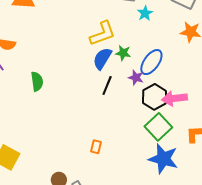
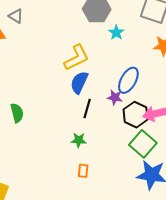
green star: (123, 53) -> (79, 140), moved

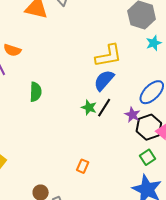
purple star: (115, 97) -> (132, 115), moved
green star: (79, 140) -> (89, 107), moved
green square: (143, 144) -> (148, 157), size x0.6

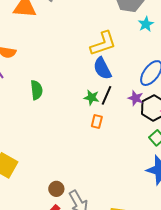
blue semicircle: (104, 80) -> (102, 68), turned -60
orange rectangle: (83, 166) -> (97, 121), moved

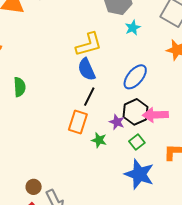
green star: (92, 98) -> (99, 140), moved
purple star: (136, 98) -> (117, 122), moved
orange rectangle: (97, 121) -> (78, 122), size x1.6

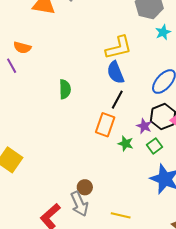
green semicircle: (20, 87) -> (65, 89), moved
green square: (137, 142) -> (155, 146), moved
brown circle: (34, 187) -> (85, 187), moved

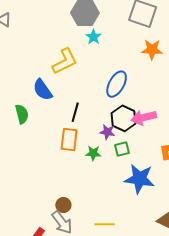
cyan star: (163, 32) -> (93, 37), moved
blue semicircle: (116, 72) -> (43, 90), moved
green square: (155, 146) -> (122, 149), turned 35

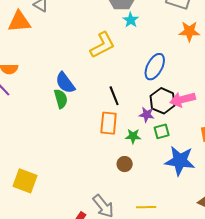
blue semicircle: (43, 90) -> (65, 83), moved
black line: (75, 112) -> (114, 96), turned -36
brown circle: (63, 205) -> (125, 164), moved

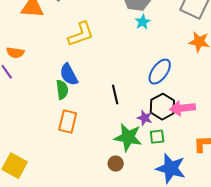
yellow L-shape: (102, 45) -> (81, 34), moved
orange rectangle: (109, 123) -> (68, 122), moved
green star: (133, 136) -> (128, 137), size x1.8

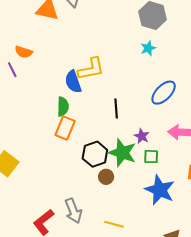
cyan star: (143, 22) -> (148, 48), moved
yellow L-shape: (81, 34) -> (91, 69), moved
green semicircle: (62, 90) -> (63, 107), moved
black hexagon: (162, 107) -> (95, 154), moved

